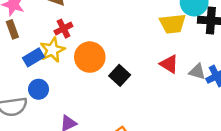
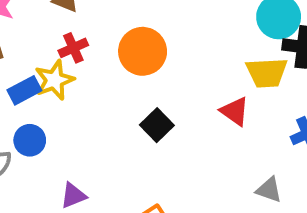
yellow trapezoid: (173, 24) -> (267, 73), moved
orange circle: (90, 57) -> (143, 51), moved
gray triangle: (197, 72) -> (269, 190), moved

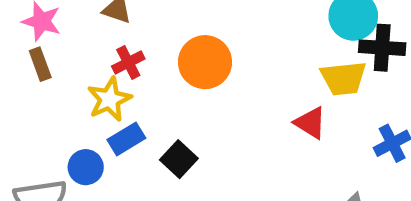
blue rectangle: (24, 90) -> (126, 139), moved
black square: (157, 125) -> (179, 159), moved

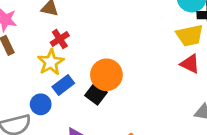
orange circle: (205, 62) -> (106, 75), moved
red triangle: (310, 123) -> (190, 64), moved

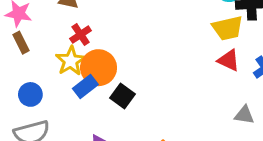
orange circle: (106, 75) -> (99, 68), moved
blue circle: (41, 104) -> (30, 94), moved

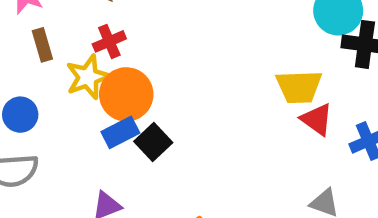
yellow trapezoid: (228, 28) -> (299, 87), moved
brown rectangle: (21, 43) -> (42, 45), moved
blue rectangle: (85, 87) -> (120, 132), moved

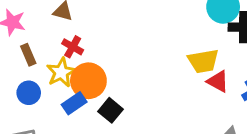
red cross: (109, 41) -> (73, 47), turned -30
blue circle: (20, 115) -> (29, 93), moved
blue rectangle: (120, 132) -> (74, 103), moved

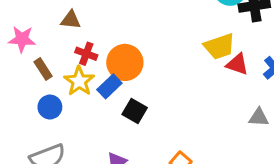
orange circle: (88, 81) -> (125, 62), moved
blue rectangle: (74, 103) -> (109, 86), moved

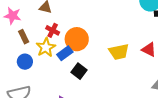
yellow trapezoid: (219, 46) -> (119, 52), moved

